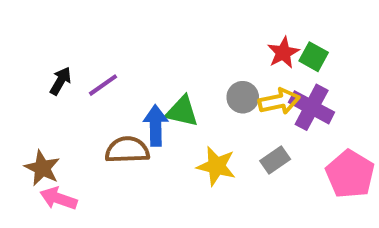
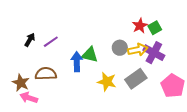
green square: (314, 57) -> (155, 28), turned 32
brown semicircle: (127, 150) -> (46, 74), moved
gray rectangle: (275, 160) -> (136, 79), size x1.5

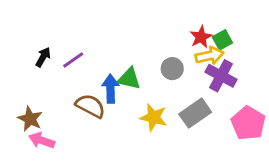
yellow arrow: (138, 50) -> (210, 56), moved
brown semicircle: (46, 74) -> (90, 106), moved, turned 30

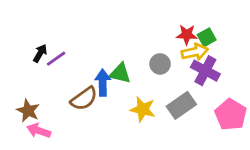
red star: (201, 37) -> (187, 35), turned 30
purple line: (73, 60) -> (56, 59), moved
brown semicircle: (90, 106) -> (84, 99), turned 116

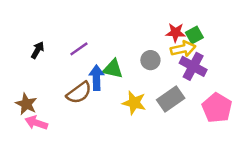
purple line: (56, 59) -> (79, 49), moved

